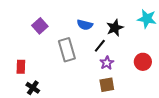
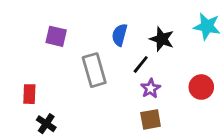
blue semicircle: (85, 25) -> (120, 35), turned 91
purple square: (40, 26) -> (56, 36), turned -35
black star: (115, 28) -> (162, 39), turned -30

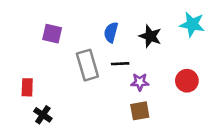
black line: (141, 64) -> (120, 64), moved, turned 48
purple star: (151, 88) -> (140, 82), turned 30

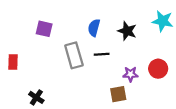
purple star: (140, 82) -> (130, 74), moved
red rectangle: (27, 87) -> (13, 62), moved

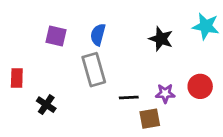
blue semicircle: (94, 28) -> (98, 35), moved
black line: (102, 54) -> (129, 98), moved
black cross: (36, 97) -> (46, 105), moved

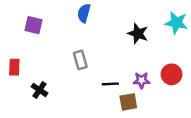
blue semicircle: (98, 35) -> (84, 13), moved
purple square: (56, 36) -> (33, 25), moved
gray rectangle: (94, 70) -> (80, 60), size x0.7

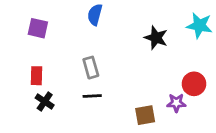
red rectangle: (14, 67) -> (37, 76), moved
purple star: (142, 80) -> (176, 103), moved
black line: (110, 84) -> (92, 96), moved

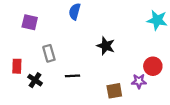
black star: (156, 38) -> (106, 46), moved
gray rectangle: (91, 68) -> (49, 53), moved
red rectangle: (37, 76) -> (17, 66), moved

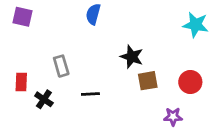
purple square: (30, 22) -> (23, 17), moved
purple star: (139, 81) -> (173, 117), moved
brown square: (114, 91) -> (148, 81), moved

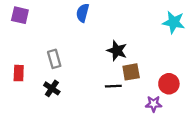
red circle: (190, 82) -> (169, 84), moved
black line: (90, 94) -> (113, 86), moved
black cross: (44, 99) -> (52, 88), moved

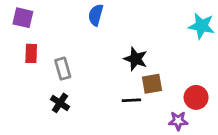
red rectangle: (19, 73) -> (31, 53), moved

